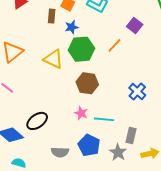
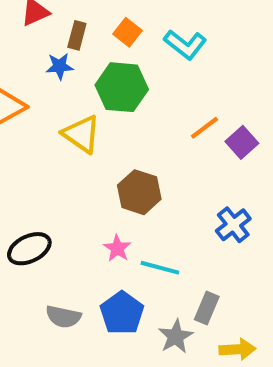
brown rectangle: (52, 16) -> (77, 35), moved
purple square: (135, 25) -> (242, 142), moved
blue star: (72, 27) -> (60, 66), moved
green hexagon: (81, 49) -> (122, 87), moved

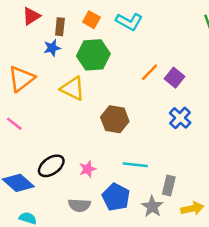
blue cross: (233, 225) -> (180, 118), moved
pink star: (117, 248) -> (88, 169), moved, turned 30

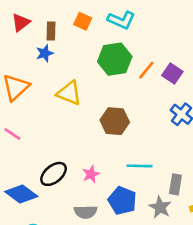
green hexagon: (93, 55) -> (115, 59), moved

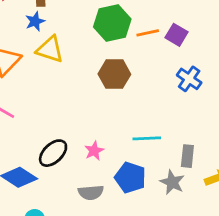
orange line: (146, 70) -> (148, 33), turned 42
yellow triangle: (69, 93) -> (50, 49), moved
brown hexagon: (115, 121) -> (114, 74), moved

